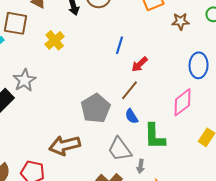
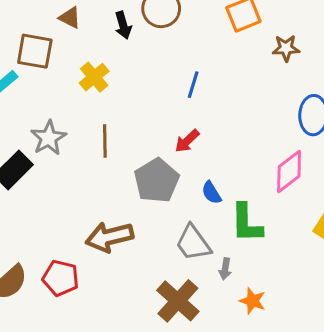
red arrow: (140, 64) -> (187, 141), moved
brown line: (130, 90) -> (105, 141), moved, turned -40

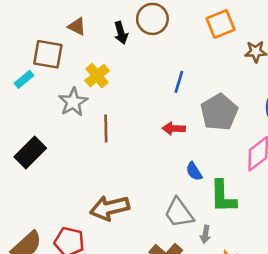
gray star: (49, 138) -> (73, 102), moved
red arrow: (187, 141) -> (174, 128), turned 45
gray pentagon: (157, 181) -> (219, 112), moved

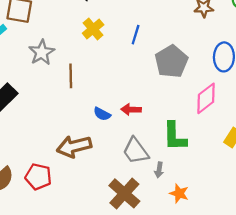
yellow cross: (97, 76) -> (93, 29), moved
red arrow: (174, 128) -> (131, 110), moved
blue semicircle: (194, 171) -> (102, 114), moved, turned -30

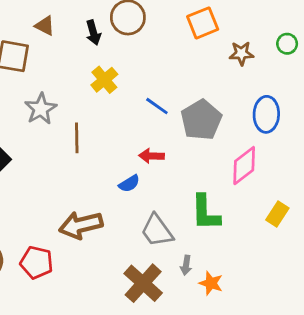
blue line: (136, 35) -> (157, 106), moved, turned -72
red arrow: (131, 110) -> (151, 156), moved
blue semicircle: (102, 114) -> (129, 184), moved, turned -60
gray arrow: (159, 170) -> (186, 265), moved

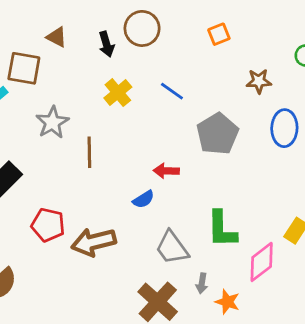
orange square: (203, 23) -> (219, 34), size x0.7
brown star: (241, 53) -> (259, 81), moved
blue line: (157, 106) -> (172, 91), moved
pink diamond: (244, 166) -> (262, 262), moved
red pentagon: (37, 262) -> (48, 225), moved

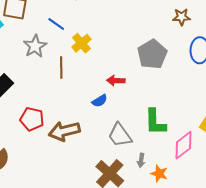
blue line: (172, 91) -> (56, 24), moved
yellow cross: (118, 93) -> (81, 43), moved

